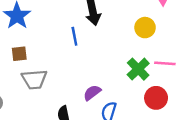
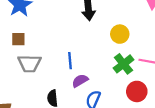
yellow circle: (145, 28) -> (120, 34), moved
blue line: (74, 36) -> (70, 61), moved

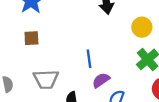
gray trapezoid: (29, 63) -> (46, 79), moved

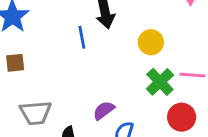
blue line: (89, 59) -> (82, 37), moved

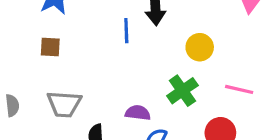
green cross: (160, 82) -> (182, 91), moved
purple semicircle: (104, 110) -> (138, 113), turned 35

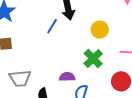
blue line: (126, 31) -> (52, 26), turned 42

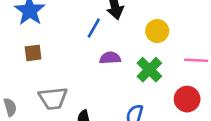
purple semicircle: (67, 77) -> (110, 58), moved

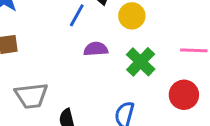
yellow circle: (157, 31) -> (132, 16), moved

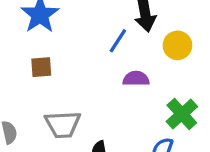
green cross: (141, 62) -> (182, 114), moved

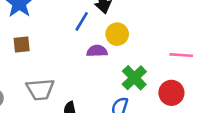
yellow circle: (177, 45) -> (117, 34), moved

